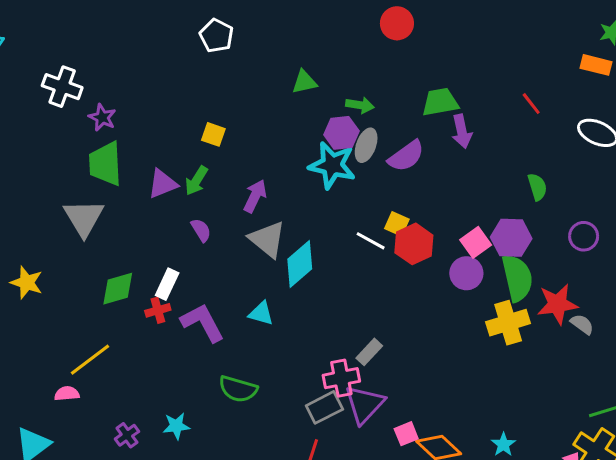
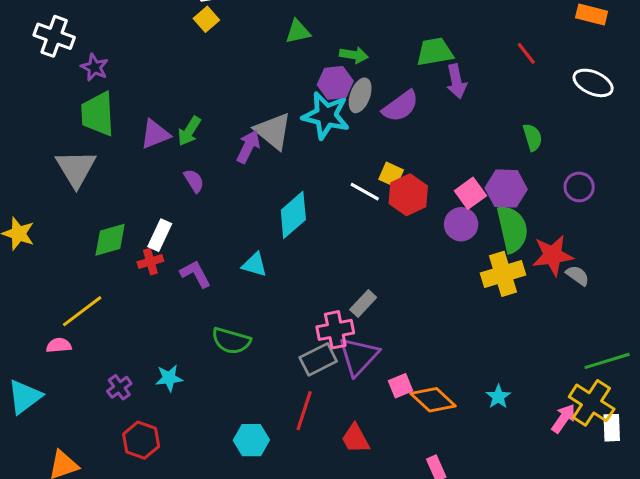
yellow square: (213, 134) -> (206, 19), moved, turned 30
gray triangle: (267, 239) -> (273, 131), moved
purple L-shape: (203, 323) -> (195, 274), size x0.7

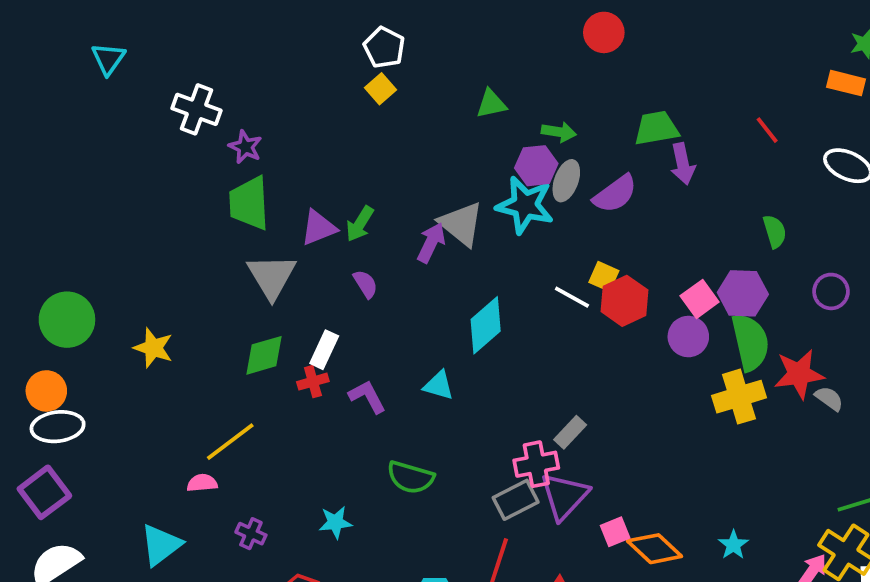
gray triangle: (76, 168) -> (272, 276), moved
purple cross: (119, 387) -> (251, 534), moved, turned -30

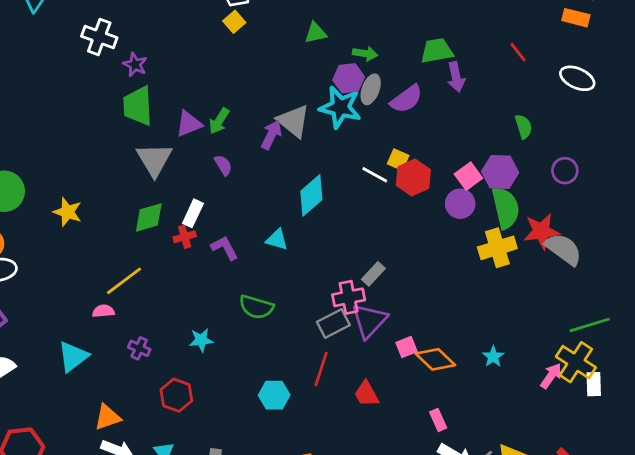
gray semicircle: (829, 398) -> (563, 249), size x1.8

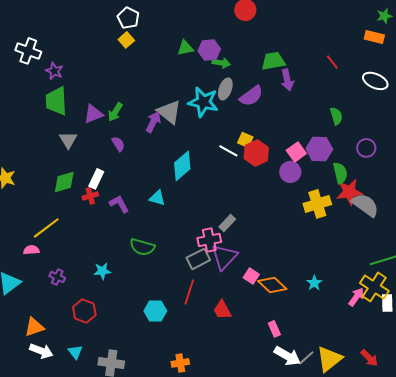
purple hexagon: (349, 78) -> (209, 50), moved
gray triangle: (154, 160) -> (68, 140), size x0.7
green semicircle: (506, 208) -> (340, 173), moved, size x0.7
pink square: (406, 347) -> (251, 276), turned -35

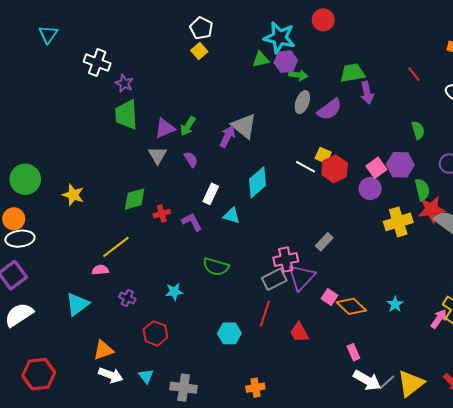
cyan star: (203, 102) -> (279, 38), moved
gray triangle: (68, 140) -> (158, 155), moved
white rectangle: (96, 179) -> (211, 194), moved
gray rectangle: (227, 223) -> (324, 242), moved

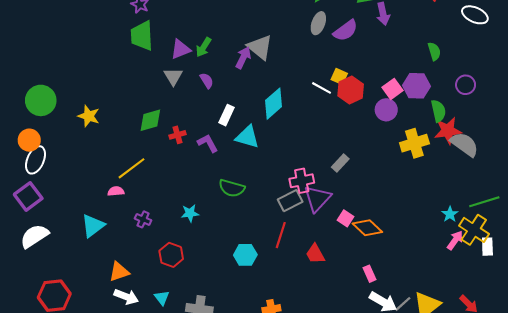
cyan triangle: (232, 216) -> (247, 137), size x1.4
white ellipse: (20, 239) -> (35, 160), turned -60
cyan star: (395, 304) -> (450, 214), moved

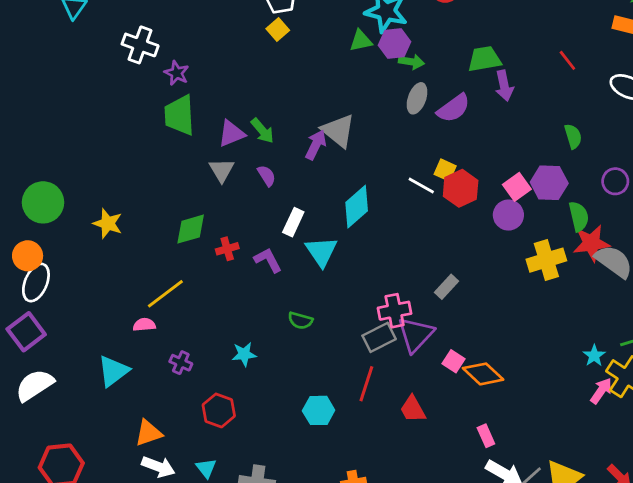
green arrow: (204, 47) -> (262, 131), turned -72
cyan triangle: (247, 137) -> (321, 252), turned 40
green semicircle: (232, 188) -> (300, 320), size x0.7

